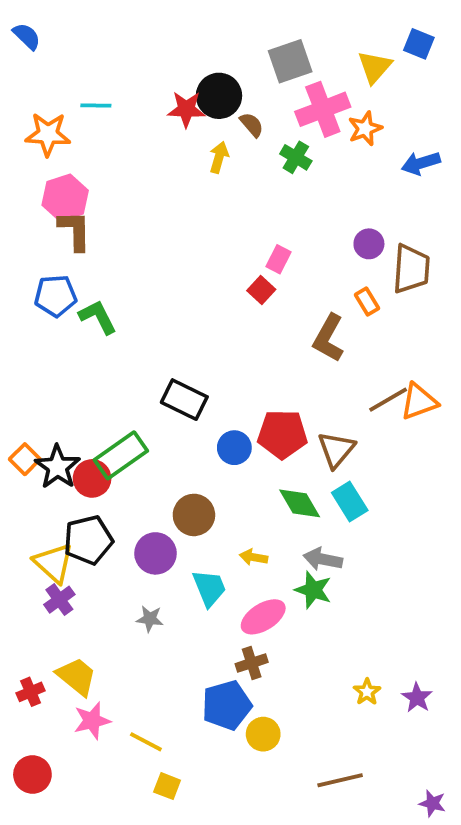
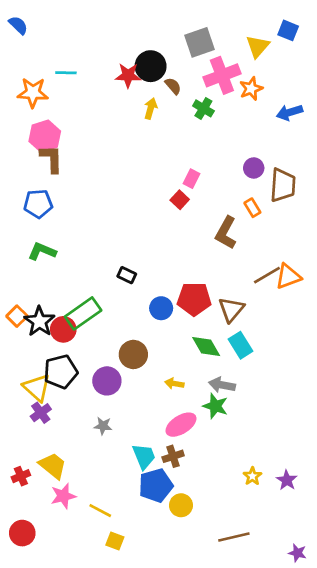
green L-shape: (98, 317) -> (42, 251), moved, turned -40
black rectangle: (184, 400) -> (127, 275), size x0.6
cyan trapezoid: (209, 588) -> (144, 456), moved

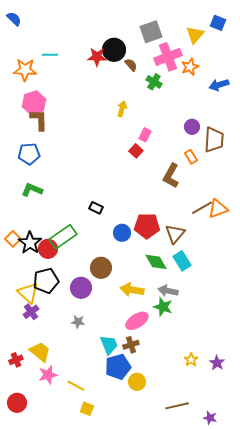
yellow arrow: (151, 108) -> (122, 109), moved
yellow arrow: (174, 384) -> (132, 290), size x1.6
purple star: (297, 553) -> (210, 418), moved

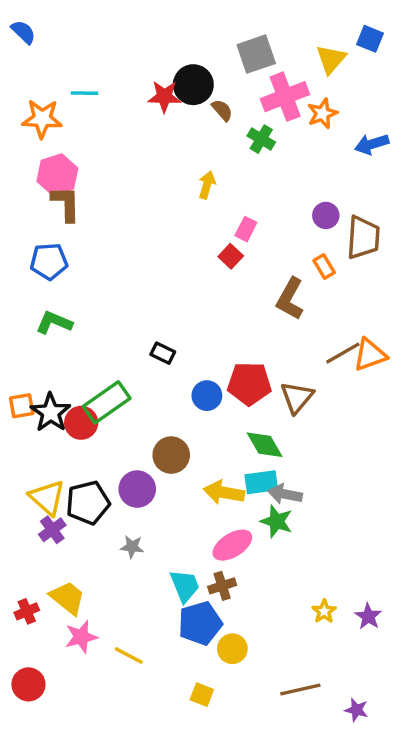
orange square: (13, 239) -> (22, 406), turned 35
cyan rectangle: (182, 261) -> (261, 482), moved, turned -66
black pentagon: (46, 281) -> (88, 503), moved
yellow square: (87, 409) -> (202, 695), moved

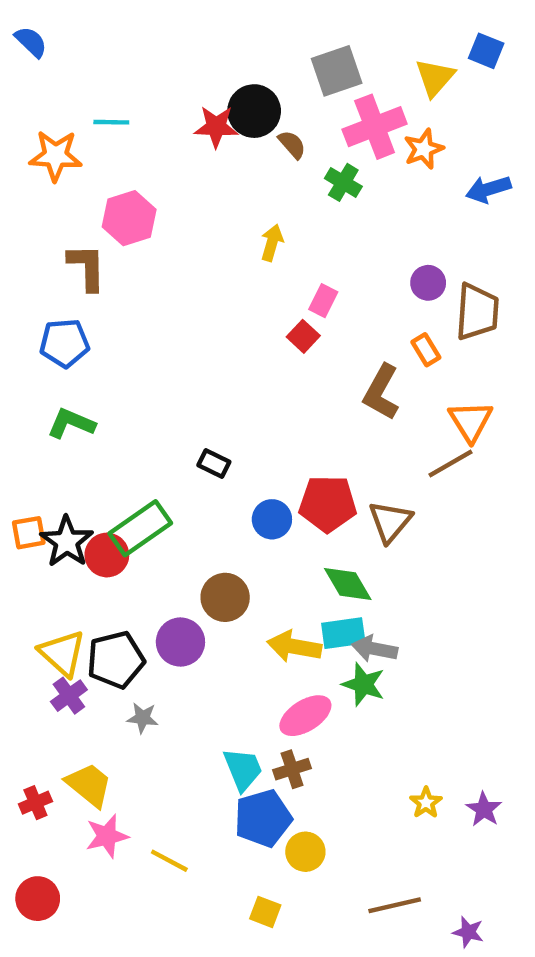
pink hexagon: (57, 175) -> (129, 218), moved
orange triangle: (370, 355) -> (470, 421), moved, turned -42
gray star: (132, 547) -> (143, 718), moved

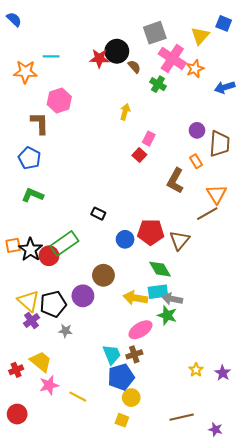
pink cross: (375, 127) -> (172, 58), turned -36
blue pentagon: (64, 343) -> (29, 158), turned 30
yellow circle: (305, 852) -> (131, 398), moved

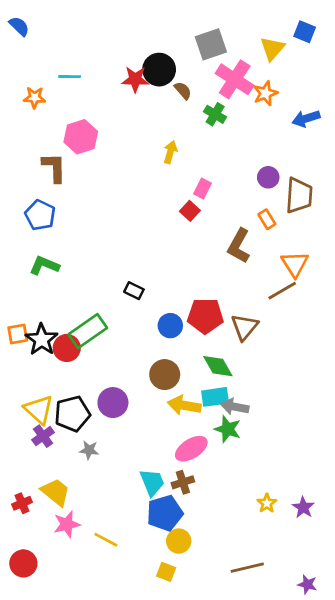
orange star: (25, 72) -> (35, 98), size x0.7
brown circle: (103, 275) -> (165, 375), moved
purple star: (215, 429) -> (307, 584), moved

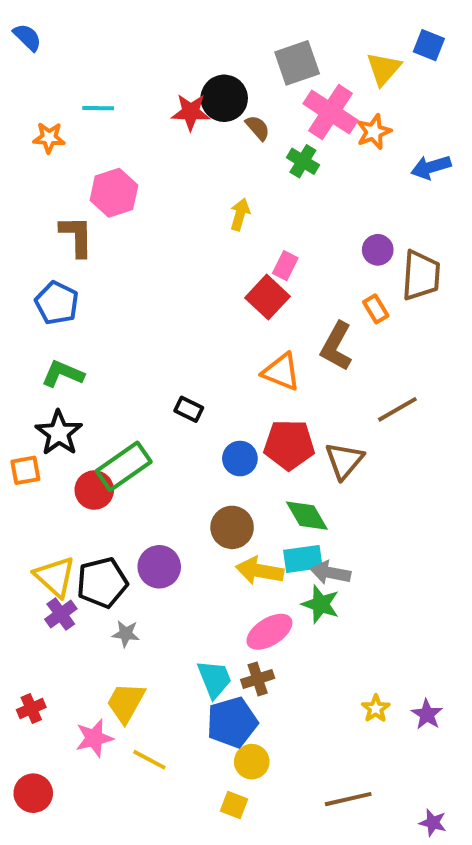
red square: (190, 211) -> (267, 297), size x1.5
orange triangle: (295, 264) -> (281, 372), moved, turned -36
black star: (42, 340) -> (59, 433), moved
yellow trapezoid: (56, 492) -> (126, 703), moved, turned -100

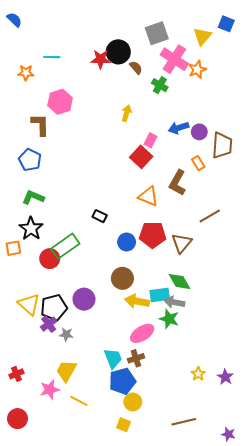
blue arrow: (431, 167) -> (179, 128), moved
green diamond: (307, 516) -> (180, 281), moved
purple cross: (61, 614) -> (49, 324), moved

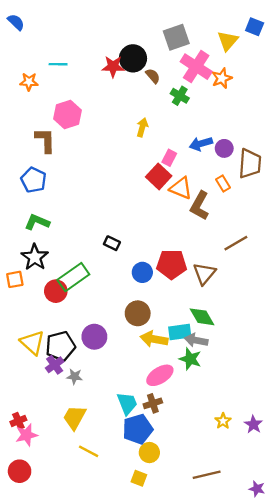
orange triangle: (148, 196) -> (181, 188), moved
pink star: (50, 390) -> (27, 435), moved

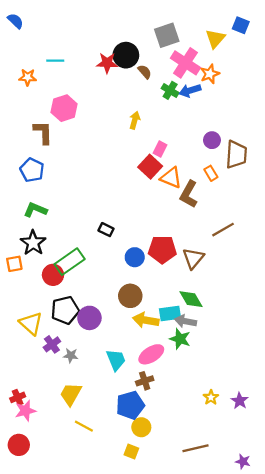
blue arrow: (201, 144) -> (190, 90), moved
black pentagon: (60, 346) -> (65, 310), moved
cyan trapezoid: (127, 403) -> (116, 360), moved

